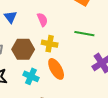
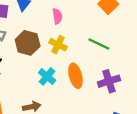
orange ellipse: (56, 69) -> (75, 76), moved
cyan cross: (31, 76) -> (47, 76), moved

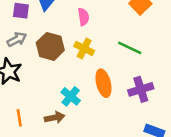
cyan cross: (47, 76) -> (71, 96), moved

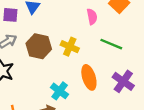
pink semicircle: (83, 17) -> (92, 17), moved
purple cross: (141, 89) -> (123, 81), turned -35

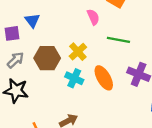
yellow cross: (70, 47) -> (78, 52), turned 36
cyan cross: (60, 91) -> (74, 78), moved

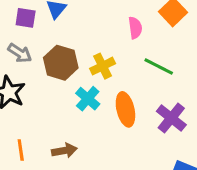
gray arrow: (15, 60) -> (20, 53), turned 60

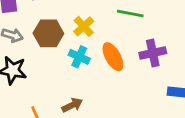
purple cross: (171, 118) -> (153, 53), turned -35

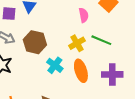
yellow cross: (84, 26) -> (77, 43), moved

